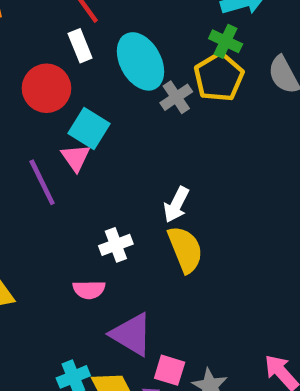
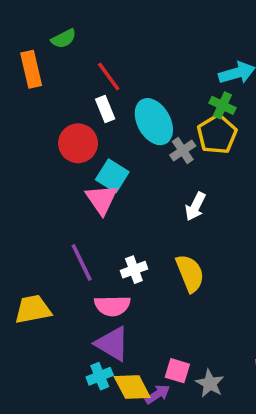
pink triangle: (76, 158) -> (102, 199), size x1.4
purple line: (42, 182) -> (82, 262), moved
white arrow: (176, 205) -> (195, 206), moved
pink semicircle: (89, 290) -> (112, 306), size x1.4
purple triangle: (132, 334) -> (112, 344), moved

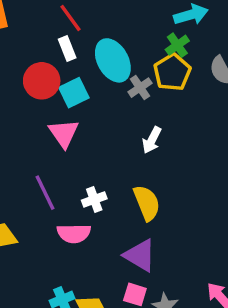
green cross: (222, 105) -> (177, 45), turned 30
cyan square: (112, 176) -> (74, 93), moved, turned 32
purple triangle: (112, 344) -> (140, 255), moved

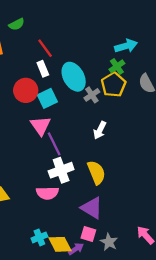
purple line: (45, 193) -> (54, 144), moved
white cross: (94, 199) -> (61, 170), size x1.5

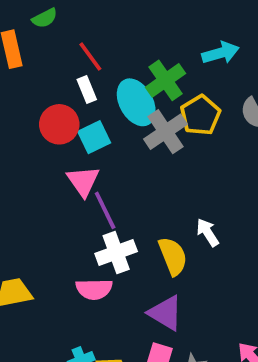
green cross: (117, 66) -> (166, 80), moved, size x1.5
gray cross: (92, 95) -> (166, 132), size x1.6
white arrow: (100, 130) -> (208, 232), moved, turned 120

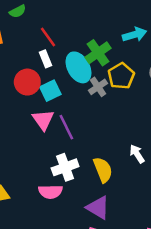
gray cross: (166, 132) -> (98, 87), size x0.7
purple line: (105, 210) -> (66, 127), moved
white arrow: (208, 232) -> (137, 154), moved

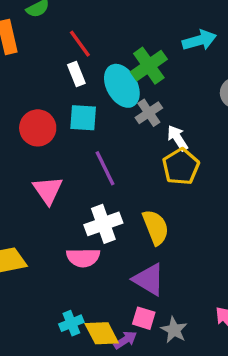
yellow pentagon: (121, 76) -> (181, 167), moved
red circle: (27, 82) -> (38, 128), moved
cyan square: (50, 91) -> (83, 118), turned 30
pink triangle: (43, 120) -> (48, 190), moved
white arrow: (137, 154) -> (177, 138), moved

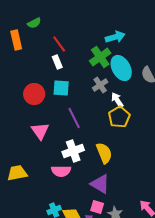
cyan arrow: (199, 40) -> (115, 37), moved
cyan ellipse: (122, 86) -> (121, 68), moved

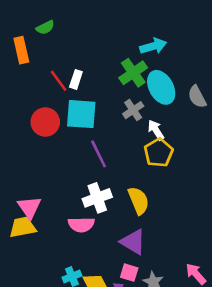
red line: (59, 44) -> (59, 81), moved
white rectangle: (57, 62) -> (76, 79), turned 40
cyan square: (61, 88) -> (81, 114), size x1.4
pink triangle: (40, 131) -> (29, 207), moved

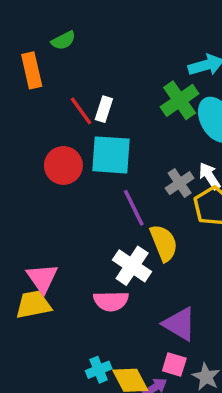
gray cross: (133, 110) -> (180, 183), moved
white cross: (97, 198) -> (132, 266), turned -36
yellow semicircle: (139, 201) -> (164, 243), moved

